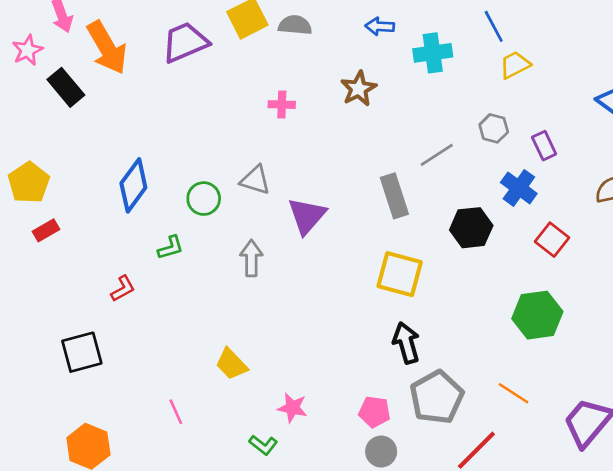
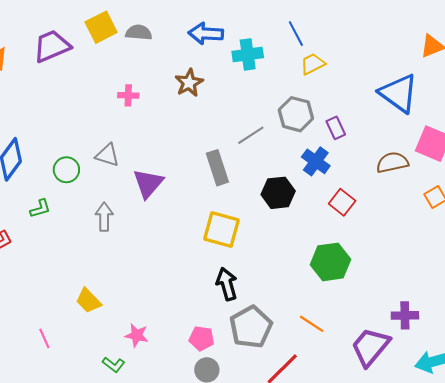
blue arrow: (380, 26) -> (206, 34), size x1.5
gray hexagon: (494, 128) -> (296, 114), size x1.5

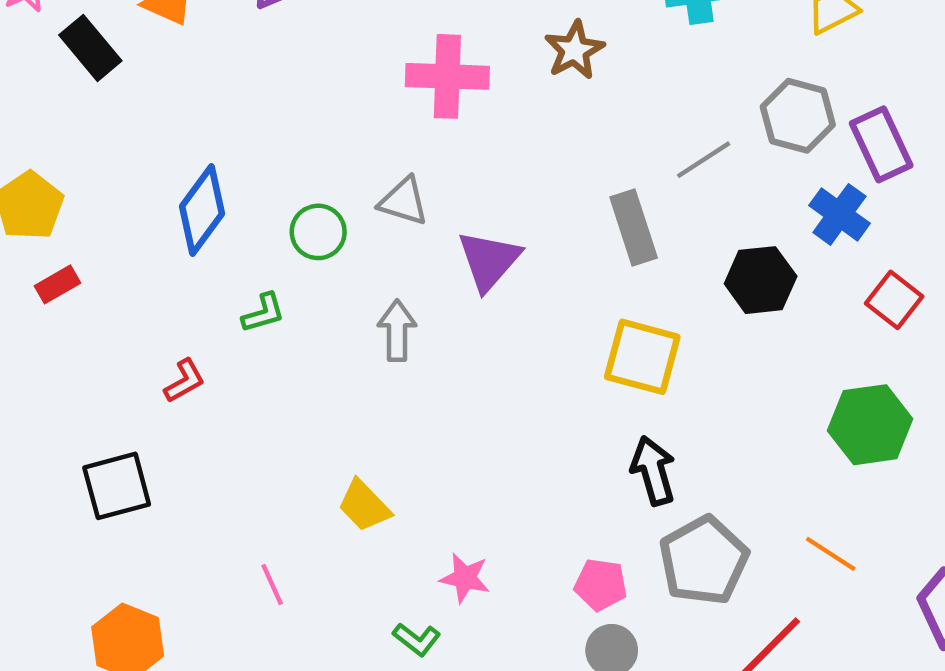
pink cross: (128, 95) -> (447, 76), size x1.8
purple rectangle: (336, 128) -> (881, 144), size x1.5

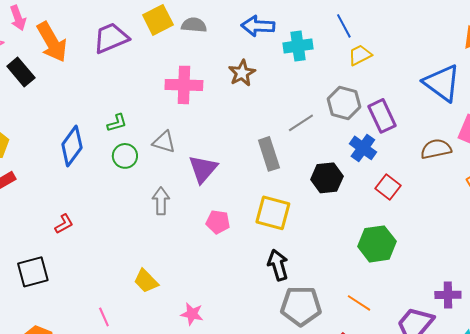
green L-shape: (263, 313) -> (117, 123), moved
gray pentagon: (704, 560) -> (301, 306), turned 30
pink pentagon: (601, 585) -> (218, 222), moved

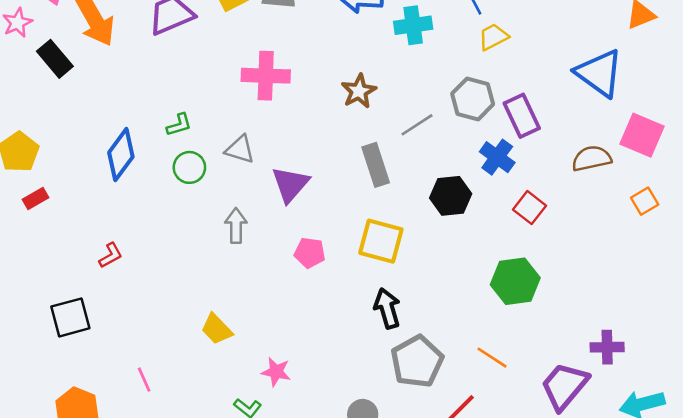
brown star: (242, 73) -> (359, 91), moved
gray pentagon: (301, 306) -> (417, 361), turned -30
pink line: (104, 317) -> (144, 380), moved

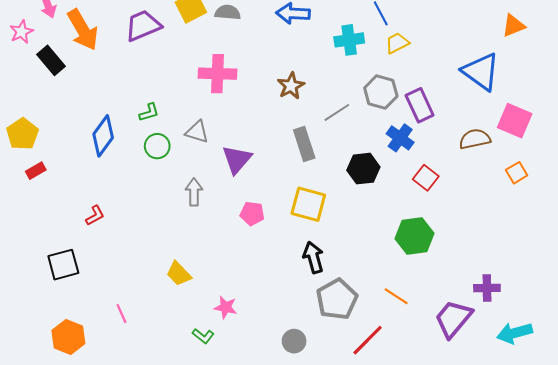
cyan cross: (413, 25) -> (349, 40), moved

